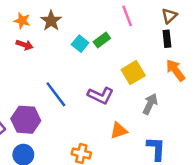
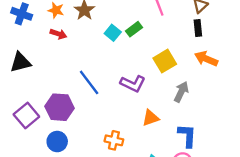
orange arrow: (175, 70) -> (206, 59), turned -30

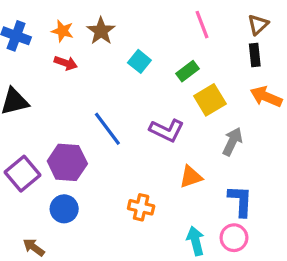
green rectangle: (134, 29) -> (188, 71), moved

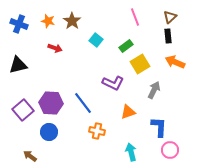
red arrow: (66, 63) -> (55, 48), moved
blue line: (107, 129) -> (83, 103), moved
pink circle: (234, 238) -> (170, 150), moved

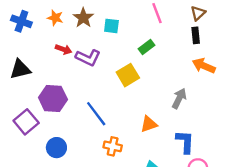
cyan square: (96, 40) -> (111, 26), moved, turned -32
yellow square: (140, 64) -> (128, 75), moved
purple L-shape: (113, 83) -> (88, 58), moved
purple hexagon: (51, 103) -> (53, 98), moved

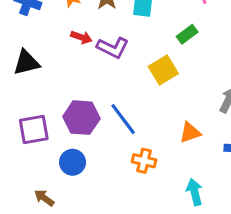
purple hexagon: (53, 98) -> (81, 118), moved
purple square: (26, 122) -> (34, 130), turned 30

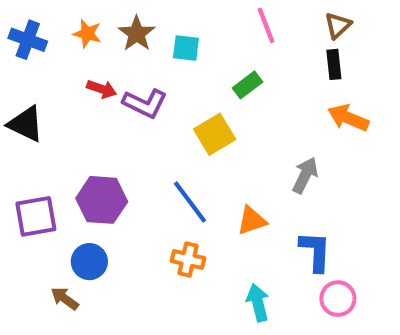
black triangle: (26, 63) -> (26, 124), turned 40
blue line: (123, 119) -> (190, 202), moved
brown arrow: (44, 198) -> (65, 299), moved

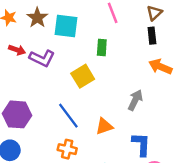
cyan square: (186, 48) -> (66, 26), size x1.5
green rectangle: (248, 85) -> (102, 48), turned -49

